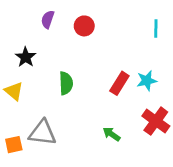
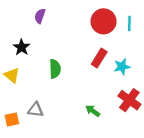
red circle: (84, 26) -> (104, 21), moved, size x1.5
red rectangle: (119, 83) -> (99, 58), moved
gray triangle: (42, 133) -> (36, 110), size x0.7

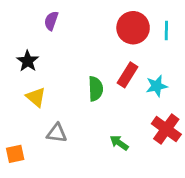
green semicircle: (55, 69) -> (96, 89), moved
yellow triangle: (12, 75) -> (36, 97), moved
gray triangle: (36, 110) -> (57, 133), moved

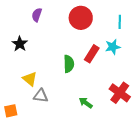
red circle: (133, 28) -> (81, 18), moved
cyan star: (157, 86) -> (113, 47), moved
yellow triangle: (36, 97) -> (30, 79), moved

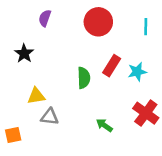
cyan star: (113, 47) -> (137, 72), moved
yellow triangle: (30, 79) -> (36, 96), turned -49

